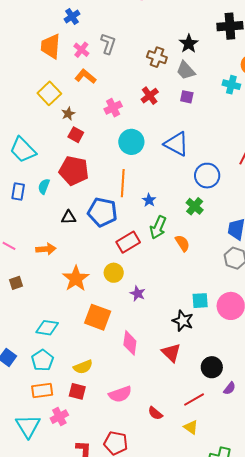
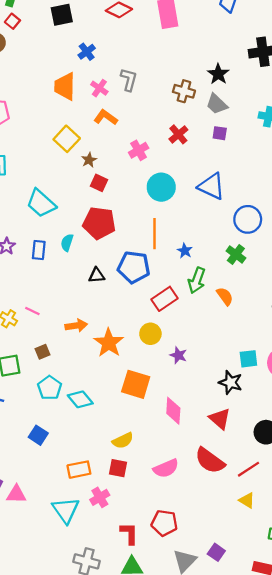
orange arrow: (46, 249) -> (76, 326), moved
cyan diamond: (47, 328) -> (80, 399), turned 45
cyan pentagon: (42, 360) -> (50, 388), moved
red semicircle: (155, 413) -> (210, 461), moved, size x1.8

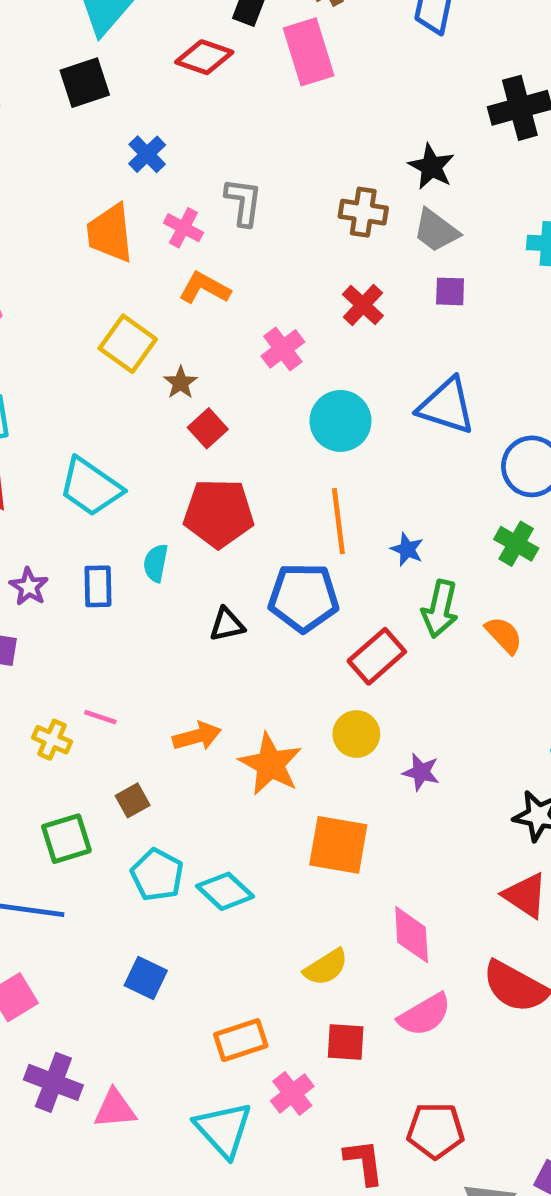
red square: (99, 183) -> (208, 428), turned 30
pink diamond: (173, 411) -> (412, 935), moved
red square: (118, 468) -> (346, 1042), moved

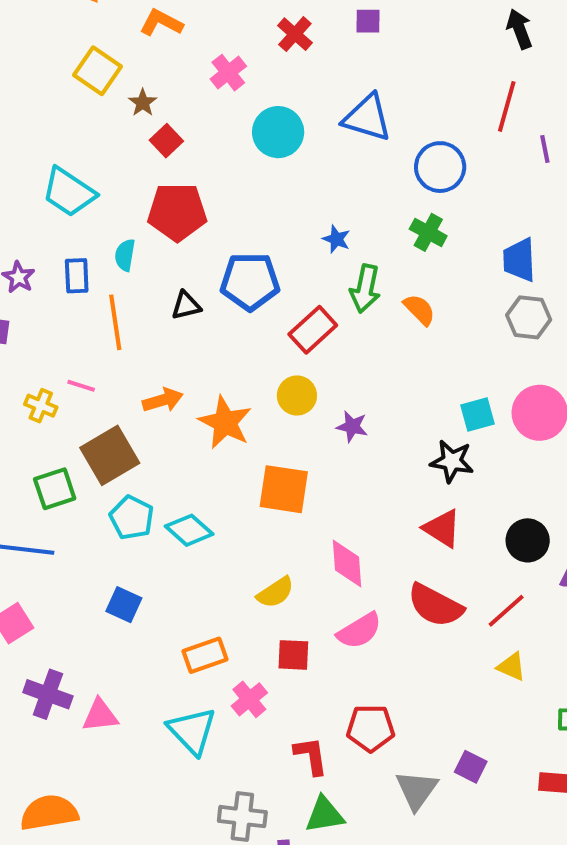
orange line: (338, 521) -> (115, 322), moved
brown square: (133, 800) -> (110, 455), size x2.0

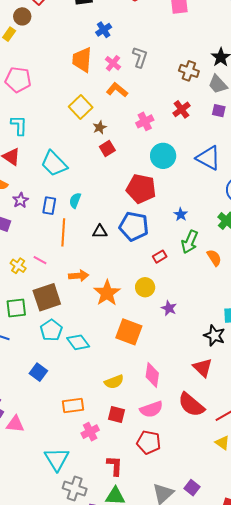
red pentagon: (177, 212) -> (141, 189), moved
red rectangle: (313, 330) -> (160, 257), size x0.6
red pentagon: (371, 728) -> (149, 442), moved
cyan triangle: (192, 731) -> (57, 459), moved

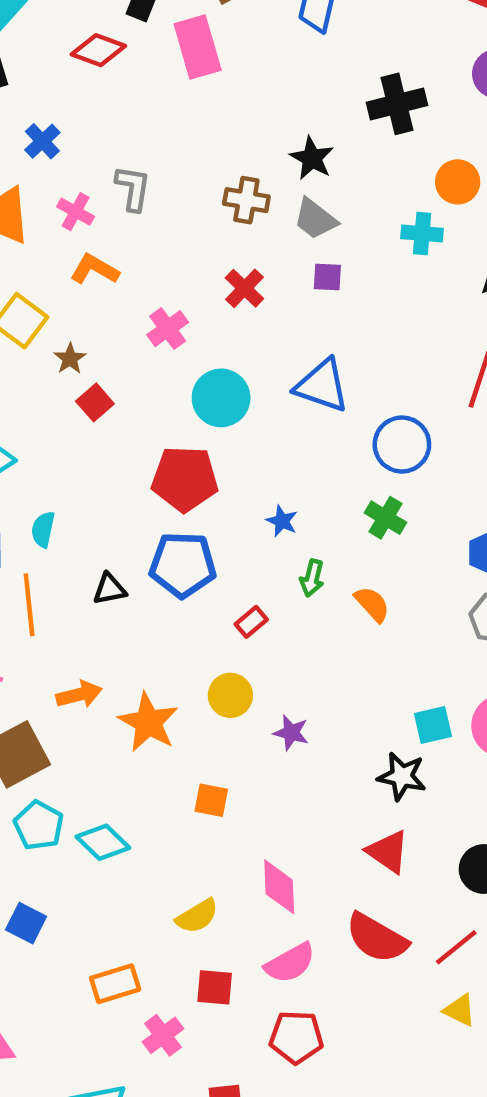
green arrow: (190, 242) -> (312, 578), size x0.7
orange square: (129, 332) -> (211, 800), size x0.6

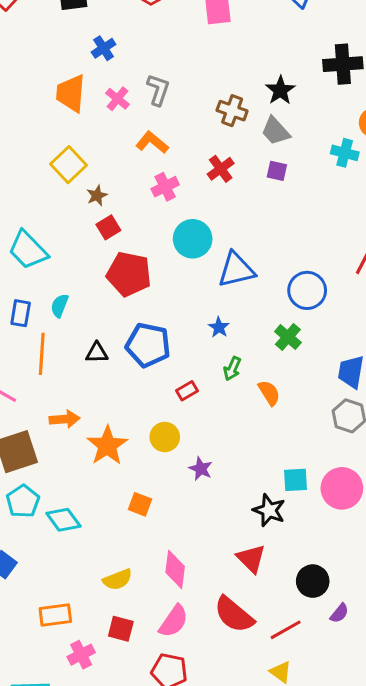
orange L-shape: (94, 269) -> (152, 142), moved
blue triangle: (322, 386) -> (236, 270), moved, turned -42
red pentagon: (185, 479) -> (129, 274), moved
pink semicircle: (290, 963) -> (174, 621), turned -36

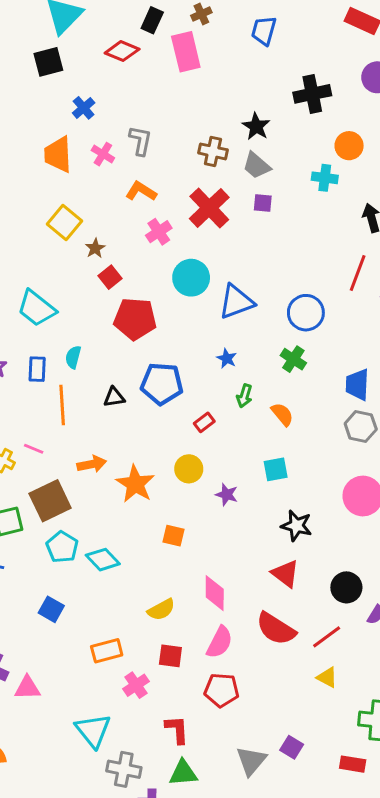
red cross: (221, 169) -> (209, 208), size x1.6
cyan square: (296, 480) -> (276, 469), moved

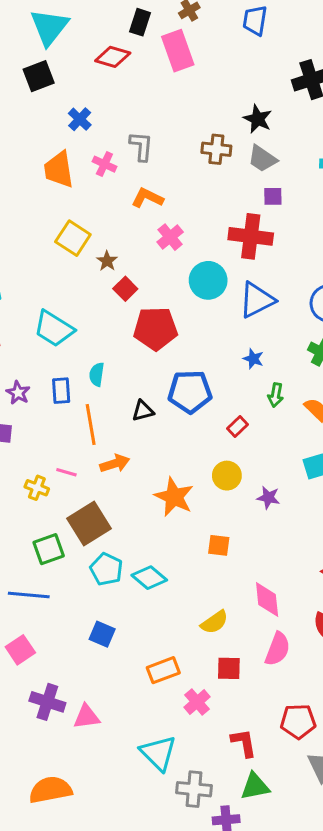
red cross: (209, 208) -> (251, 236), moved, turned -33
orange arrow: (92, 464) -> (115, 464), moved
red pentagon: (221, 690) -> (298, 721), moved

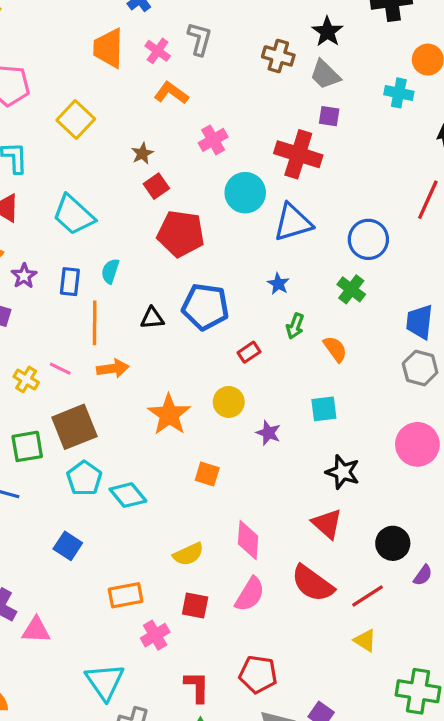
orange L-shape: (147, 198) -> (171, 93), moved
yellow square: (73, 238) -> (76, 120), moved

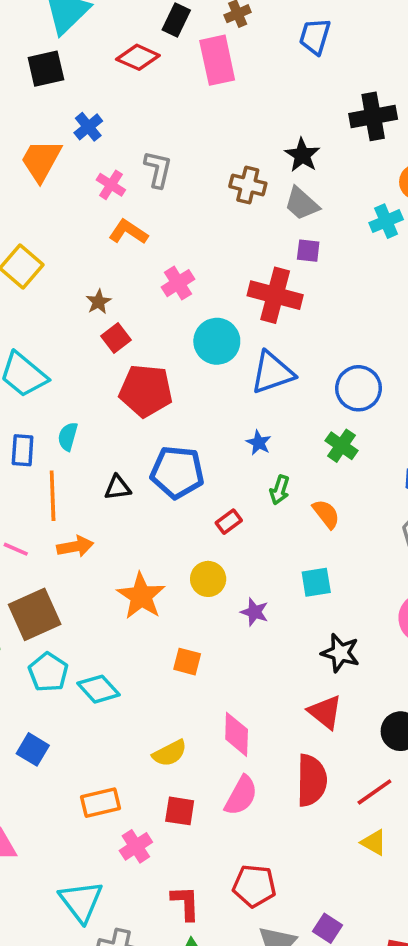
orange trapezoid: (108, 48) -> (41, 160), moved, turned 30
cyan cross: (399, 93) -> (386, 221), turned -32
red semicircle: (313, 583) -> (312, 780), turned -123

